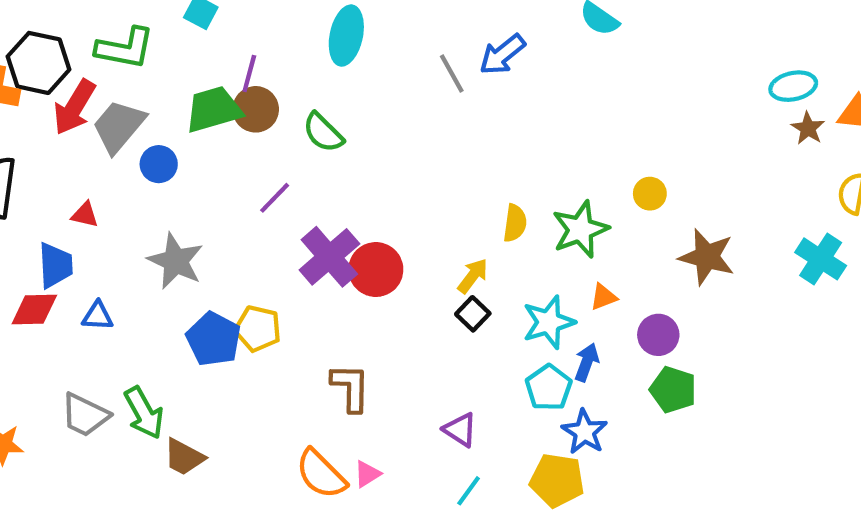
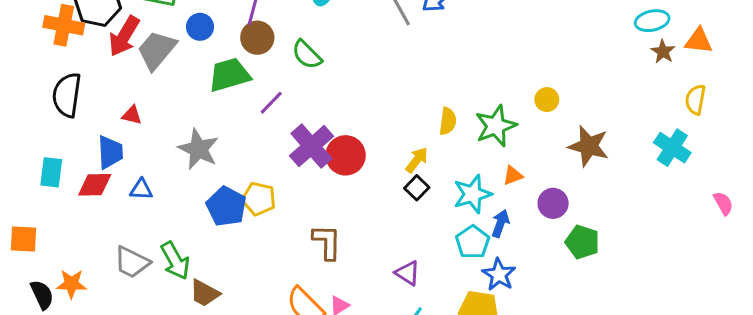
green trapezoid: (214, 109) -> (229, 75), moved
blue circle: (159, 164) -> (200, 27), moved
green pentagon: (673, 390) -> (582, 242), moved

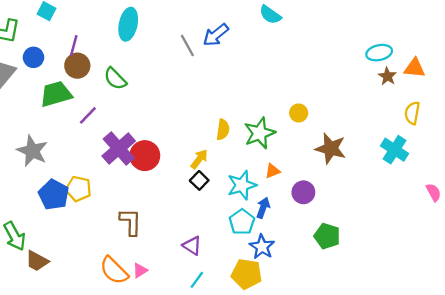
green pentagon: (582, 242) -> (327, 236), moved

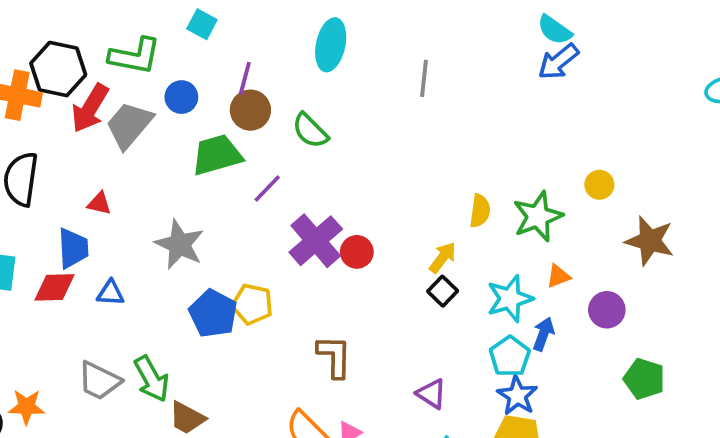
blue arrow: (216, 35) -> (558, 62), moved
gray line: (187, 46) -> (424, 78), turned 35
red circle: (145, 156) -> (357, 252), size x0.7
blue star: (262, 247) -> (517, 396), moved

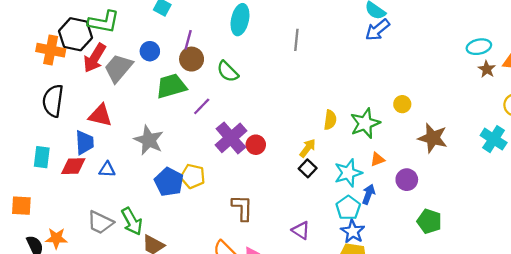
green L-shape: (135, 56) -> (104, 22), moved
red triangle: (99, 203) -> (100, 115), size x1.6

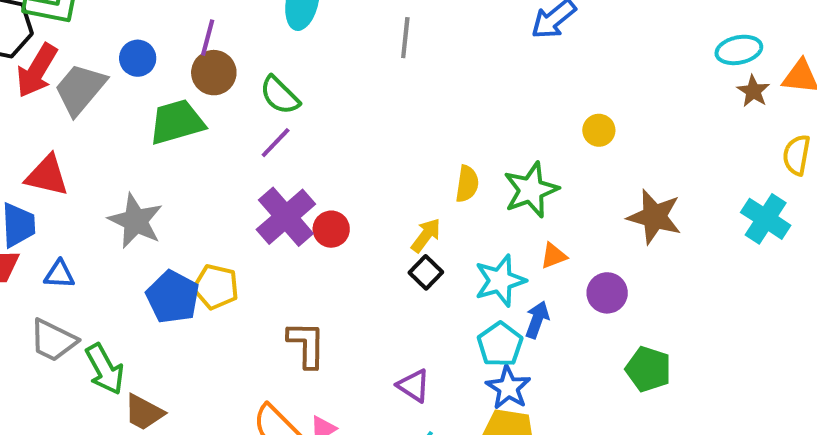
yellow circle: (402, 104) -> (599, 130), moved
purple line: (202, 106) -> (276, 143), moved
gray trapezoid: (100, 222) -> (53, 340), moved

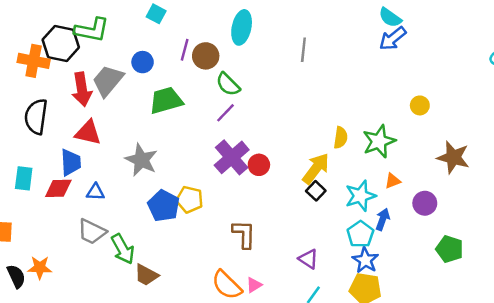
red arrow: (37, 71) -> (82, 89), moved, turned -40
brown circle: (214, 73) -> (206, 56), moved
yellow arrow: (426, 235) -> (316, 169), size x1.5

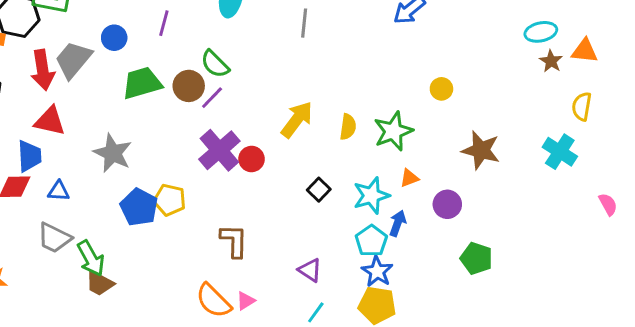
brown circle: (206, 56) -> (189, 86), moved
yellow arrow: (316, 169) -> (297, 120), moved
brown trapezoid: (146, 275) -> (100, 283), moved

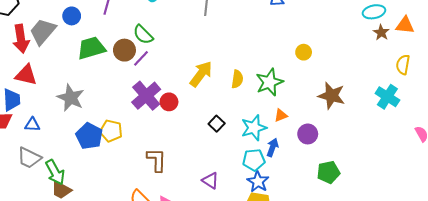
cyan pentagon: (371, 241) -> (254, 160), turned 30
green pentagon: (477, 258) -> (328, 172), turned -30

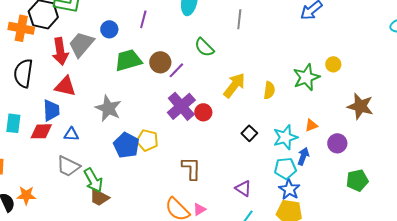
green semicircle: (143, 35) -> (204, 47), moved
green star: (269, 82) -> (306, 77), moved

